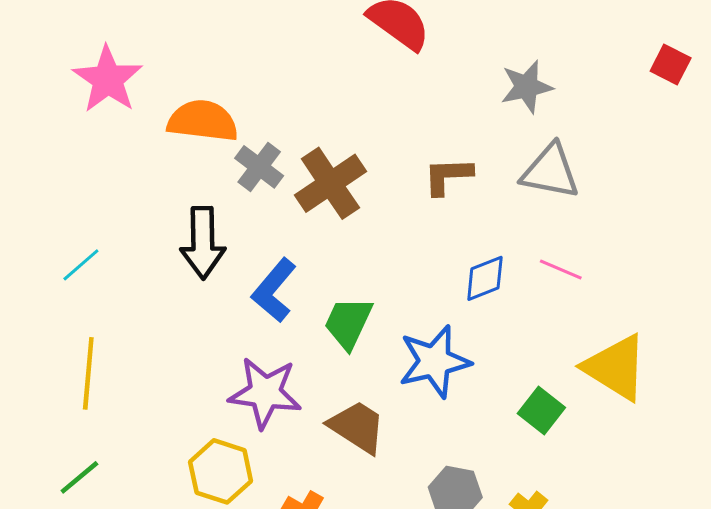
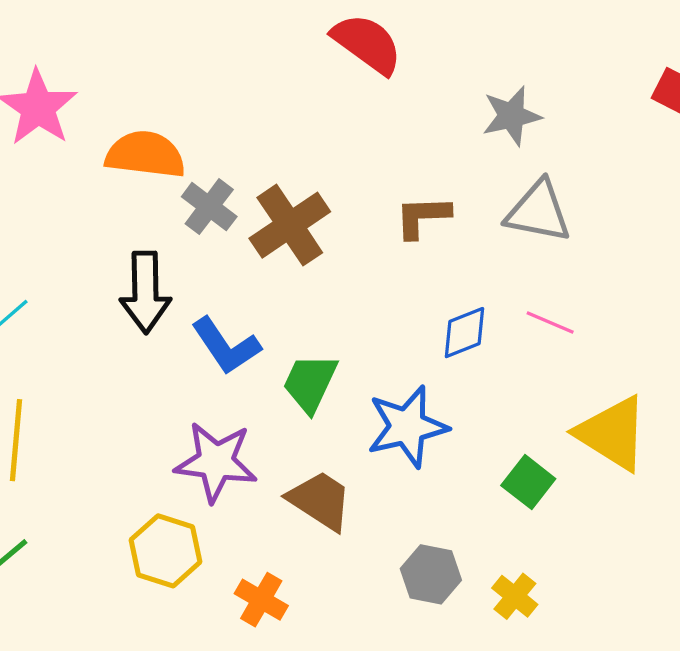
blue L-shape: (274, 290) -> (226, 346), turned -74

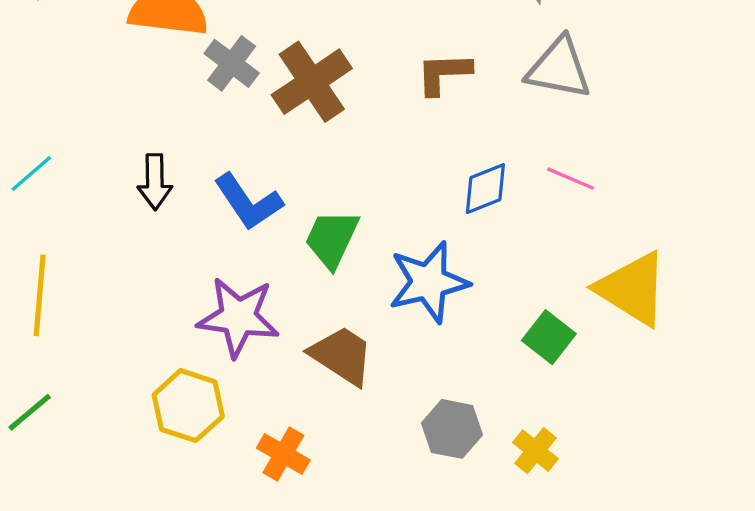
black arrow: (145, 292) -> (155, 182), moved, size x0.7

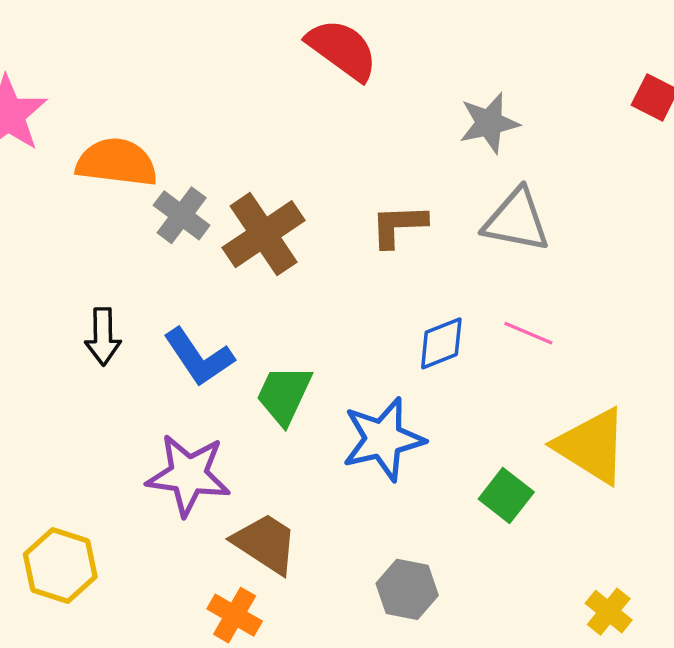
brown trapezoid: (342, 356) -> (265, 543), moved
yellow hexagon: (188, 406) -> (60, 566), moved
yellow cross: (535, 451) -> (609, 612), moved

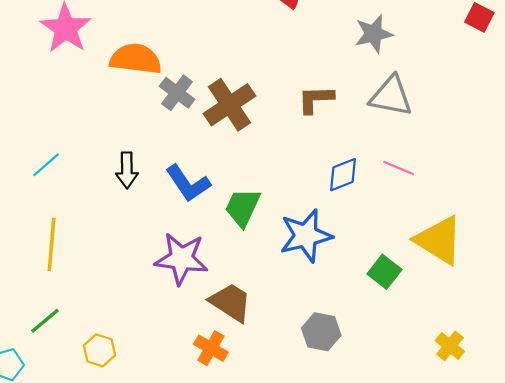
yellow hexagon: (60, 566) -> (100, 350), moved, size x0.7

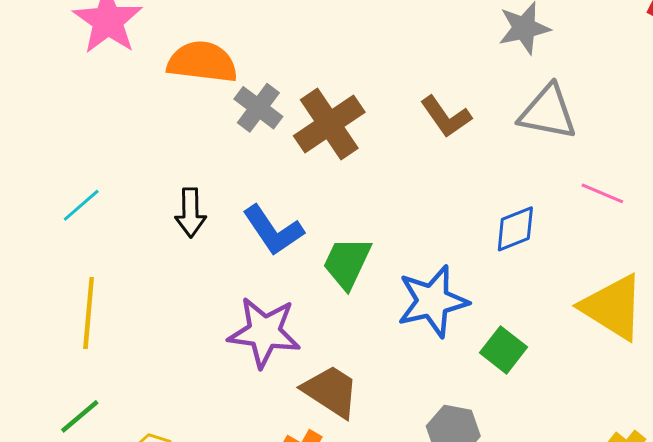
brown L-shape: (316, 99) -> (446, 117), turned -123
pink line: (399, 168) -> (602, 193), moved
blue diamond: (343, 175) -> (515, 229), moved
green square: (384, 272) -> (503, 350), moved

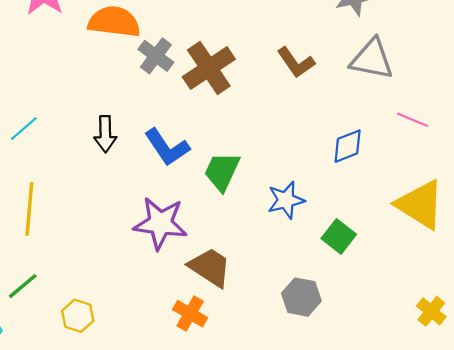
blue star: (433, 301) -> (286, 200), size x0.7

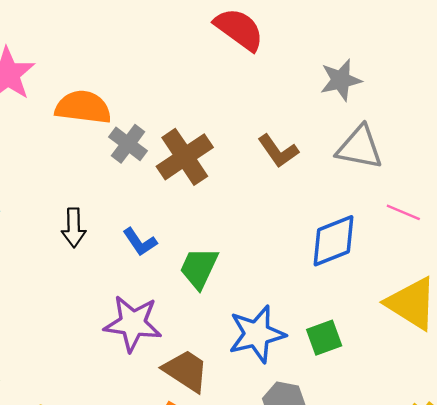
blue diamond: (348, 146) -> (334, 241), size x1.4
blue L-shape: (167, 147) -> (140, 242), size x0.7
blue star: (286, 200) -> (257, 334), moved, size x1.4
green square: (339, 236) -> (324, 338), turned 32

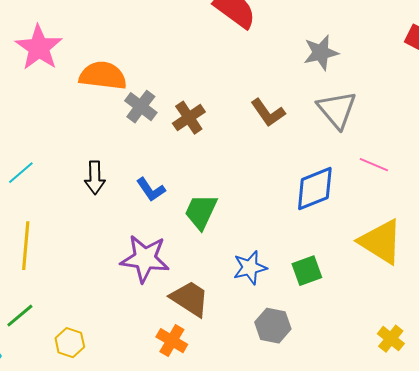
gray triangle: (360, 147) -> (337, 110), turned 39
brown cross: (185, 157) -> (189, 118), size x0.7
blue star: (257, 334) -> (250, 268), size x0.7

